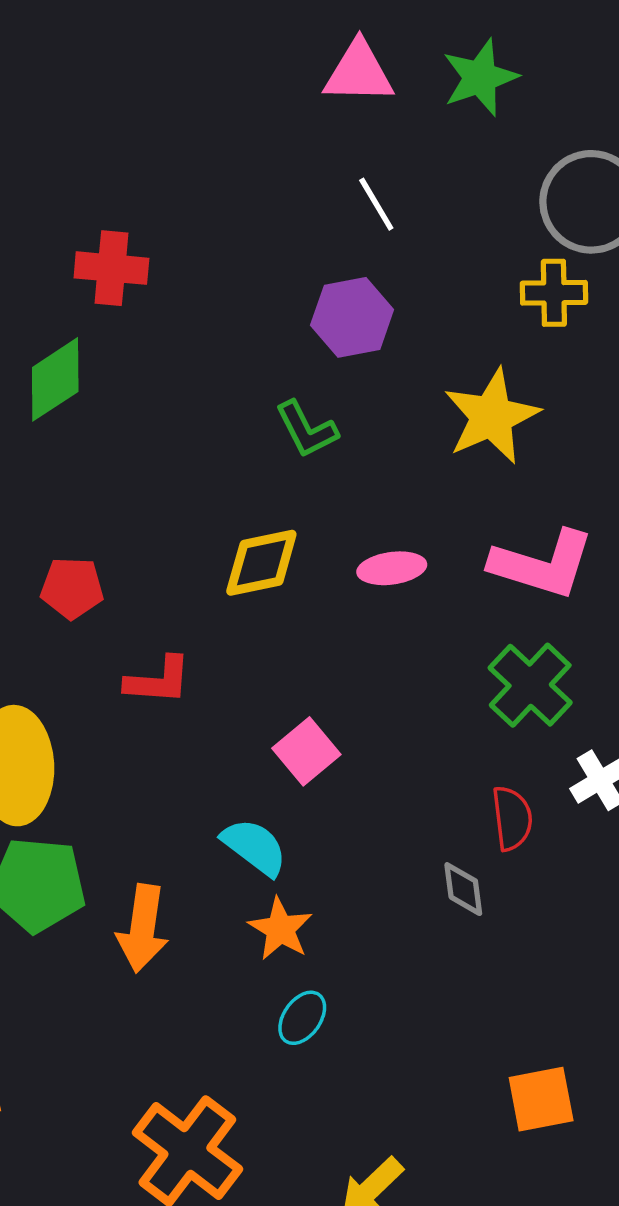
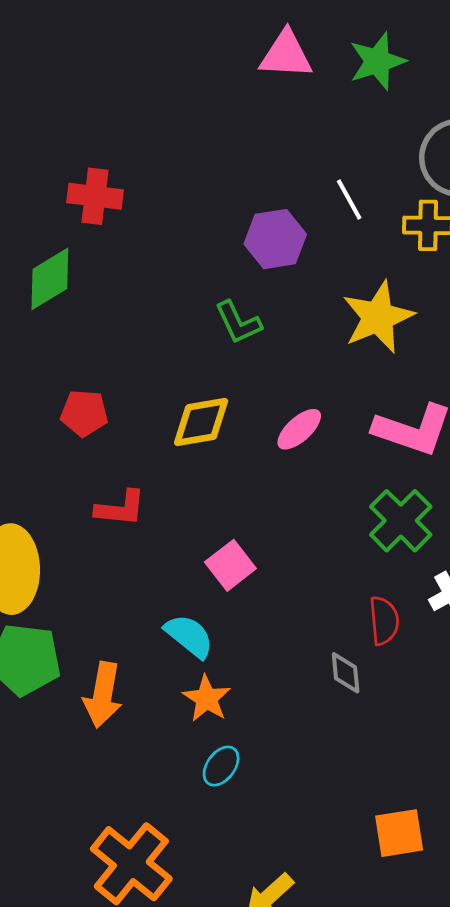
white line: (376, 204) -> (349, 200), moved
pink ellipse: (392, 568) -> (299, 429), turned -36
red pentagon: (72, 588) -> (84, 413), moved

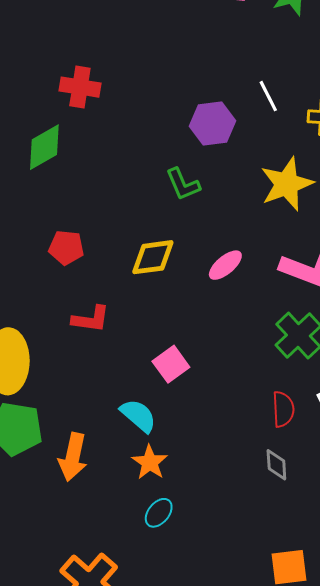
gray diamond: (346, 673) -> (276, 465), moved

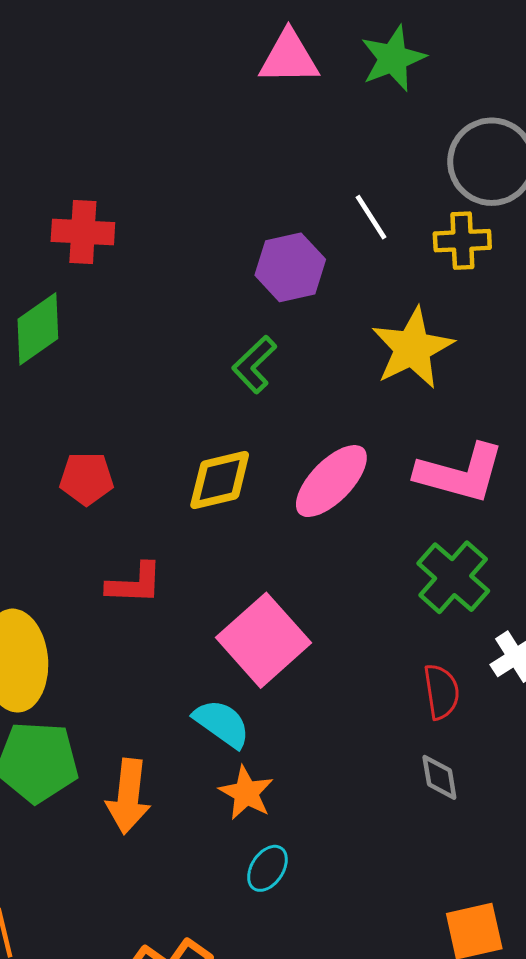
green L-shape: (183, 184) -> (254, 364), turned 75
pink ellipse: (225, 265) -> (331, 481), size x1.5
pink square: (171, 364) -> (263, 640), size x1.6

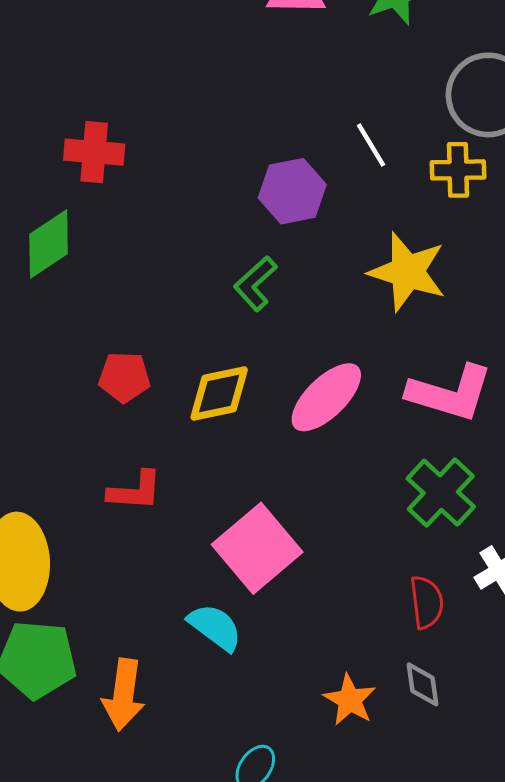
yellow star: (412, 348) -> (407, 272), turned -30
red pentagon: (87, 479) -> (124, 377), moved
orange star: (246, 793) -> (350, 700), moved

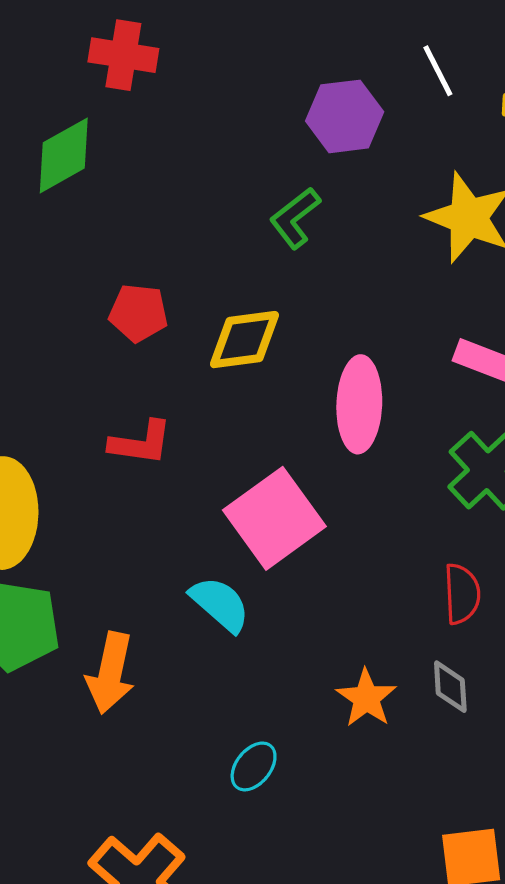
pink ellipse: (326, 397) -> (359, 404), moved, turned -48

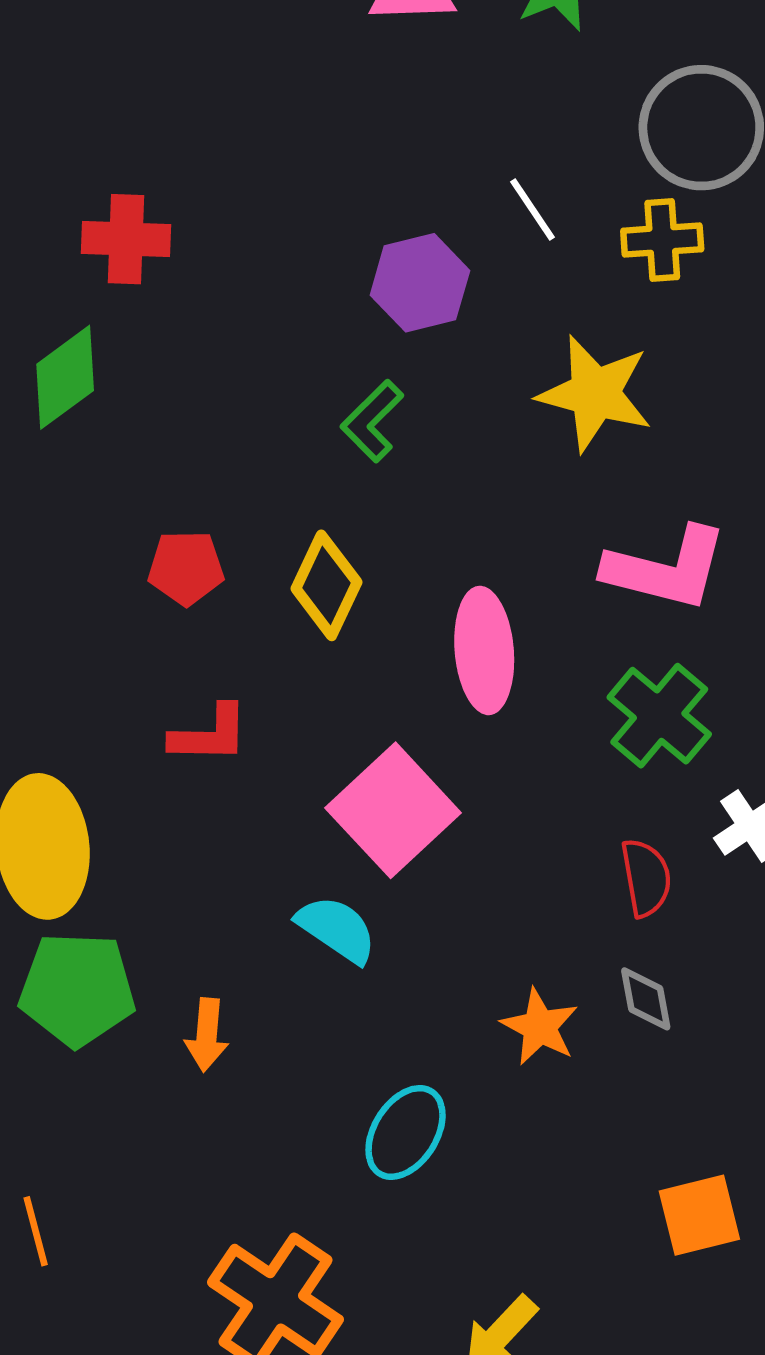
yellow diamond: (244, 340) -> (326, 585), turned -50
orange arrow: (110, 673) -> (207, 1035), size x0.7
cyan ellipse: (254, 766) -> (406, 1132), size x1.4

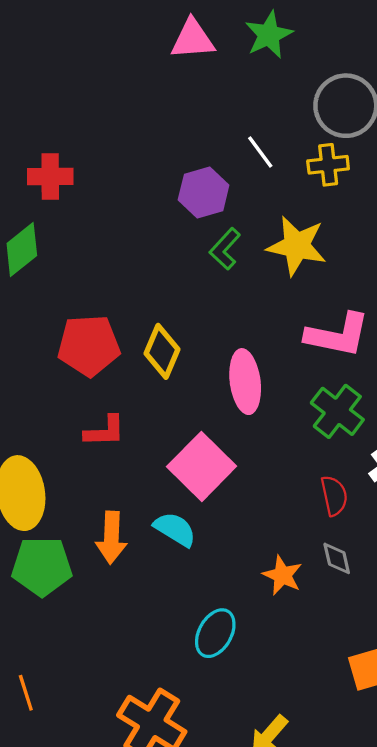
green L-shape: (372, 421) -> (225, 249), moved
red pentagon: (186, 568) -> (89, 345), size x1.6
orange arrow: (207, 1035) -> (111, 538), moved, size x1.4

